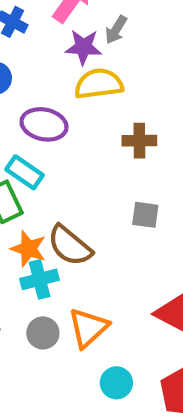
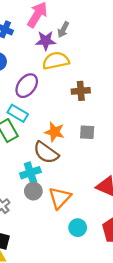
purple ellipse: (44, 124) -> (27, 86), turned -60
orange star: (28, 249) -> (54, 132), moved
gray circle: (43, 333) -> (33, 191), moved

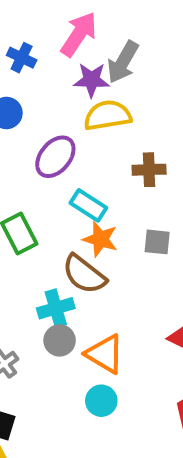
gray arrow: (63, 30) -> (123, 62), size x1.5
cyan rectangle: (18, 113) -> (88, 205), moved
orange triangle: (60, 198) -> (105, 354), turned -45
cyan circle: (78, 228) -> (101, 401), moved

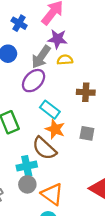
gray arrow: (123, 62) -> (41, 57), moved
yellow semicircle: (108, 115) -> (65, 60), size x0.6

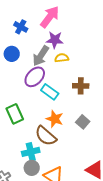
cyan rectangle: (50, 110) -> (50, 92), moved
gray square: (87, 133) -> (83, 122), turned 32

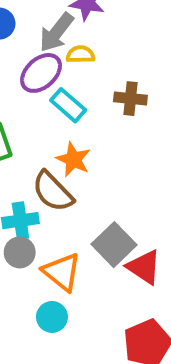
yellow semicircle: (62, 58) -> (80, 54), moved
gray square: (83, 122) -> (114, 245), moved, size x1.5

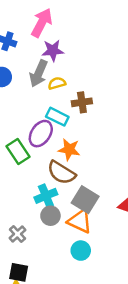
purple ellipse: (41, 73) -> (41, 134), moved
brown cross: (130, 99) -> (82, 102), moved
gray square: (114, 245) -> (85, 200), moved

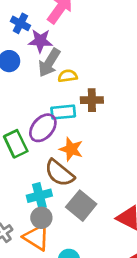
purple star: (53, 50) -> (40, 41), moved
cyan rectangle: (57, 117) -> (63, 112), turned -40
orange triangle: (80, 221) -> (36, 237), moved

